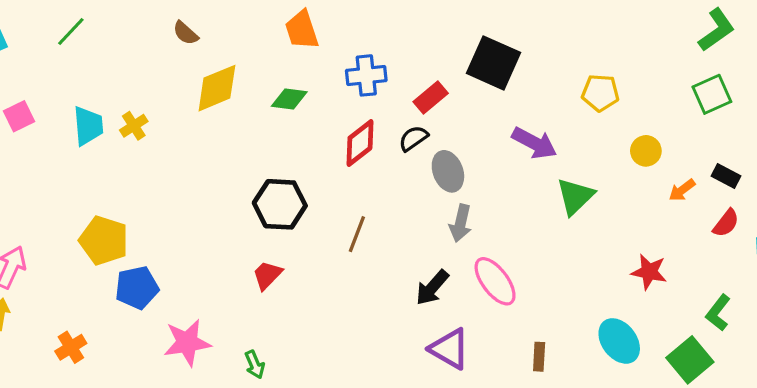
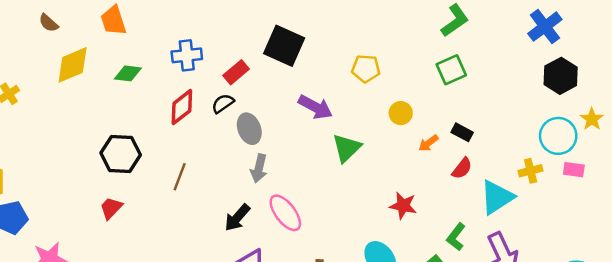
orange trapezoid: (302, 30) -> (113, 21), moved

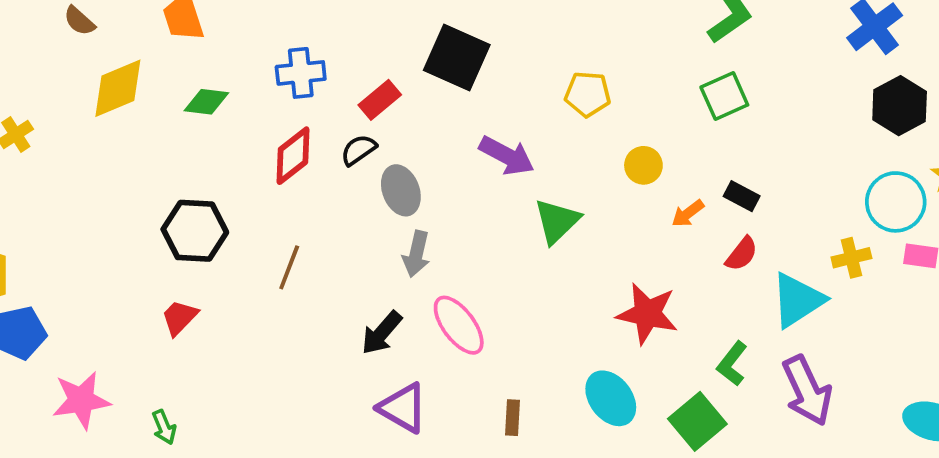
red star: (403, 206) -> (647, 314), size x1.4

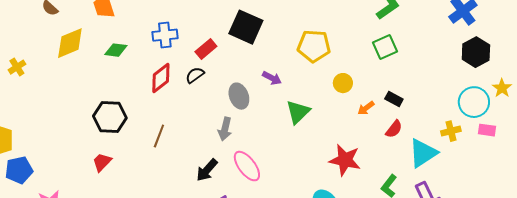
yellow pentagon: (588, 94) -> (314, 46), size x1.4
purple arrow: (507, 156) -> (272, 78), size x0.7
gray ellipse: (401, 190) -> (239, 96), moved

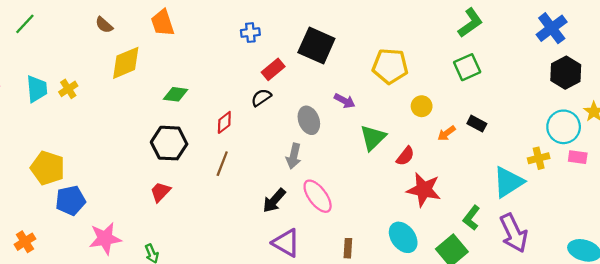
blue cross: (165, 35) -> (250, 33), moved, size x0.7
green diamond: (116, 50) -> (176, 94), moved
red diamond: (161, 78) -> (224, 122), moved, size x0.7
red semicircle: (394, 129) -> (405, 156), moved

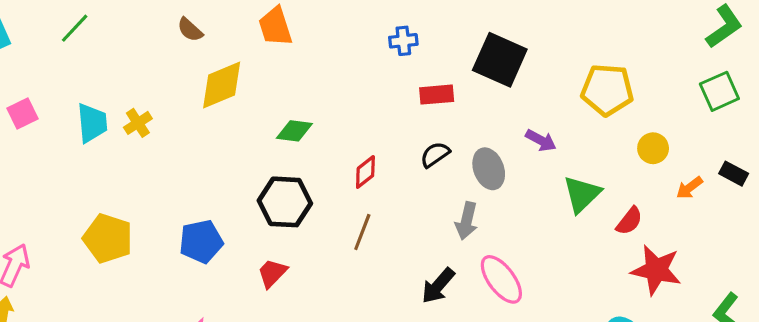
red rectangle: (273, 69) -> (437, 95), turned 35
black semicircle: (261, 98) -> (435, 155), moved
blue pentagon: (70, 201) -> (201, 241), moved

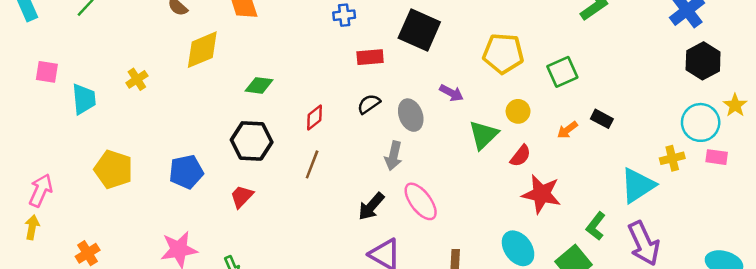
green square: (719, 91) -> (562, 72), moved
pink square: (23, 113) -> (47, 72), turned 35
cyan trapezoid: (92, 123) -> (84, 99), moved
yellow circle: (653, 148) -> (518, 111), moved

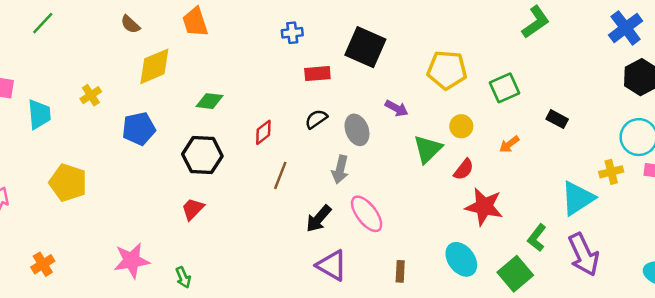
black rectangle: (602, 119) -> (557, 119), moved
brown line: (312, 164) -> (280, 175), moved
blue pentagon: (186, 172) -> (139, 129), moved

